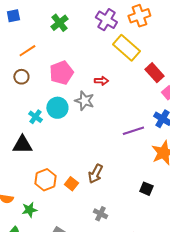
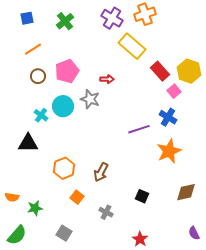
blue square: (13, 16) -> (27, 18), moved
brown circle: (21, 77) -> (38, 76), moved
orange hexagon: (45, 180) -> (64, 168), moved
orange square: (71, 184) -> (77, 197), moved
black square: (146, 189) -> (142, 196), moved

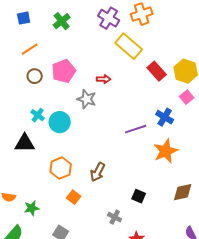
pink square: (174, 91) -> (187, 97), moved
cyan circle: (63, 106) -> (60, 122), moved
gray cross: (106, 212) -> (115, 217), moved

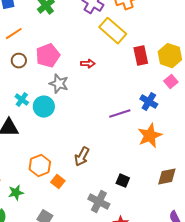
red rectangle: (157, 71) -> (141, 56), turned 30
gray star: (87, 99) -> (59, 84), moved
orange hexagon: (61, 168) -> (40, 166), moved
gray cross: (115, 217) -> (99, 202), size x1.5

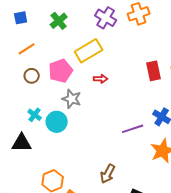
yellow rectangle: (113, 31) -> (89, 51), moved, turned -72
brown arrow: (82, 157) -> (108, 174), moved

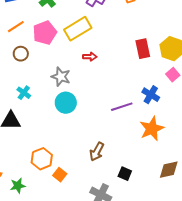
pink pentagon: (61, 71) -> (45, 33), moved
cyan circle: (57, 122) -> (66, 103), moved

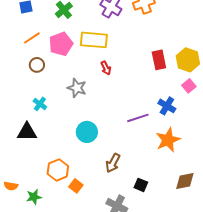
yellow rectangle: (78, 29) -> (94, 40), turned 36
red arrow: (90, 57) -> (106, 68), turned 64
cyan circle: (66, 103) -> (87, 132), moved

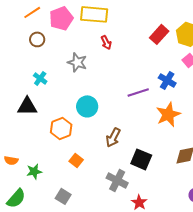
red rectangle: (159, 60) -> (159, 34), turned 54
orange hexagon: (58, 170) -> (61, 128), moved
black square: (141, 185) -> (141, 159), size x1.5

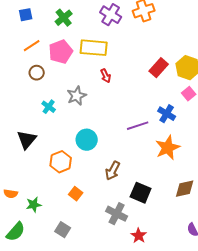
gray star: (77, 62) -> (77, 96), turned 30
cyan cross: (40, 78) -> (49, 107), moved
black triangle: (27, 106) -> (27, 140), turned -50

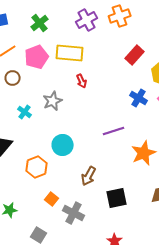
purple cross: (111, 15) -> (87, 20), turned 30
red rectangle: (159, 68) -> (135, 55), moved
blue cross: (167, 114) -> (139, 98), moved
black square: (141, 193) -> (117, 198), turned -35
gray cross: (117, 214) -> (74, 213), moved

